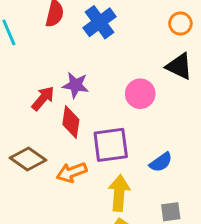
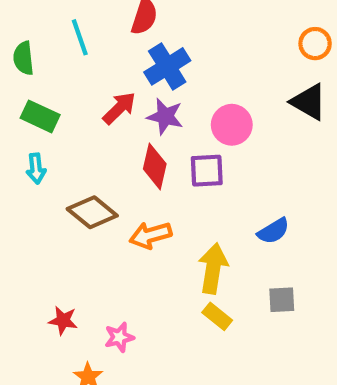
blue cross: (100, 22) -> (167, 66), moved
pink circle: (140, 94) -> (232, 125), moved
red arrow: (43, 98) -> (119, 108), moved
purple square: (111, 145) -> (207, 171), moved, size x0.7

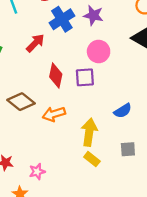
purple star: (165, 116) -> (93, 15), moved

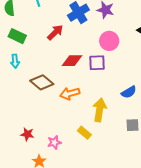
red diamond: (56, 75) -> (72, 61), turned 75
yellow rectangle: (92, 159) -> (84, 133), moved

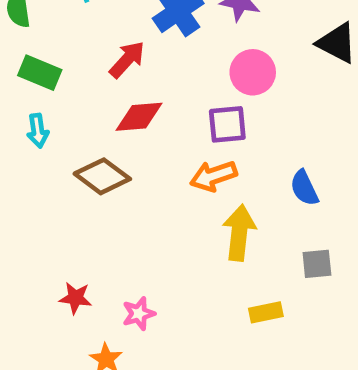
red diamond: (72, 61) -> (139, 117), moved
blue semicircle: (129, 92) -> (304, 188), turned 98
orange arrow: (70, 94) -> (213, 176), moved
yellow rectangle: (84, 133) -> (266, 312), moved, turned -48

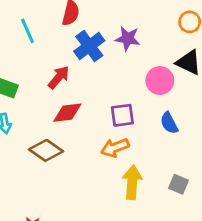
pink circle: (253, 72) -> (160, 81), moved
blue semicircle: (304, 188) -> (169, 123), moved
gray square: (317, 264) -> (178, 184), moved, turned 30

